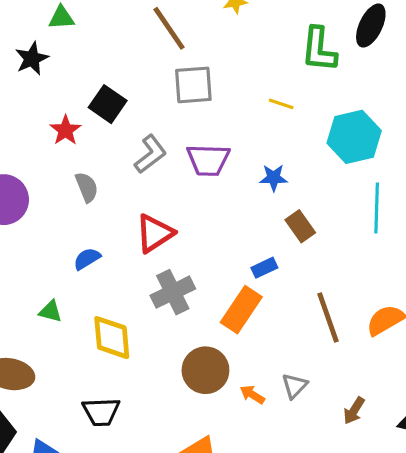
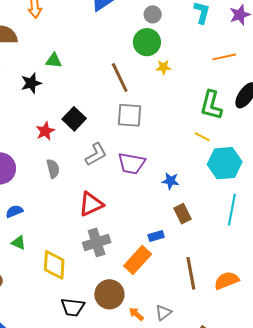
yellow line: (281, 104) -> (202, 137), moved
blue semicircle: (87, 259) -> (14, 211), moved
black trapezoid: (101, 412) -> (73, 307), moved

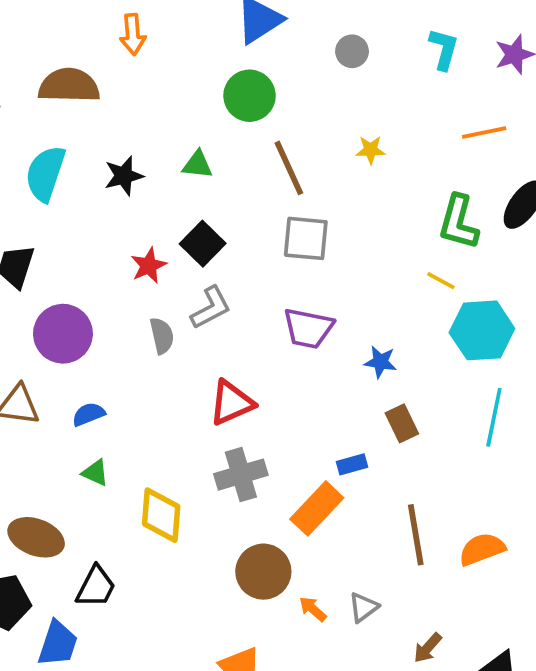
green circle: (147, 42) -> (250, 96), moved
green triangle: (54, 60) -> (197, 165), moved
gray L-shape: (96, 154) -> (211, 308), moved
black trapezoid: (73, 307) -> (96, 587), moved, turned -70

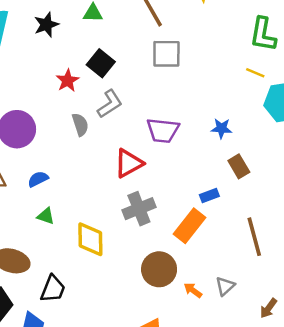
purple trapezoid: (308, 328) -> (163, 130), moved

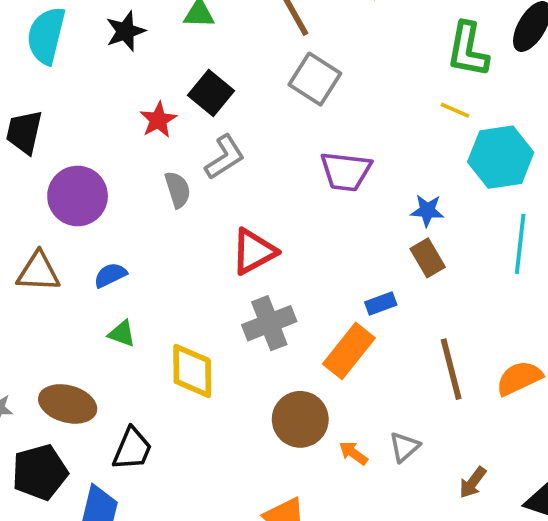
gray square: (166, 54) -> (315, 79), turned 32
blue star: (221, 128) -> (427, 211), moved
purple trapezoid: (163, 130) -> (346, 171), moved

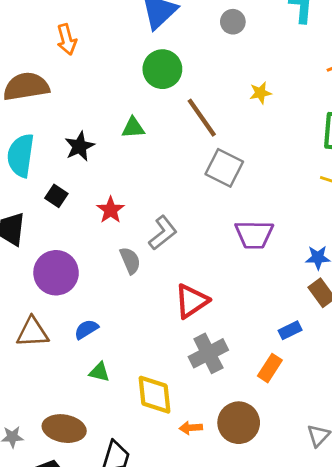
black square: (211, 93) -> (56, 196), moved, size x0.7
orange rectangle: (349, 351) -> (270, 368), size x0.7
orange arrow: (353, 453) -> (191, 428), moved, turned -35

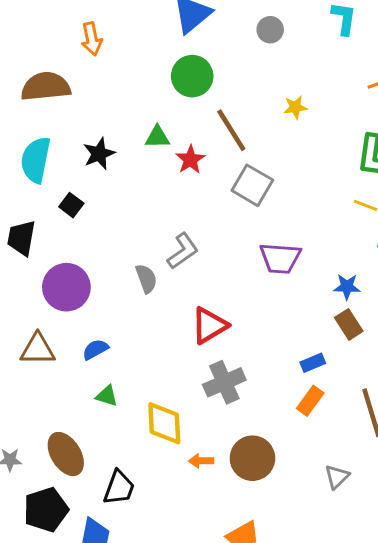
red star: (111, 210) -> (190, 160), moved
orange rectangle: (270, 368) -> (310, 401), moved
brown ellipse: (64, 429) -> (66, 454), turned 45

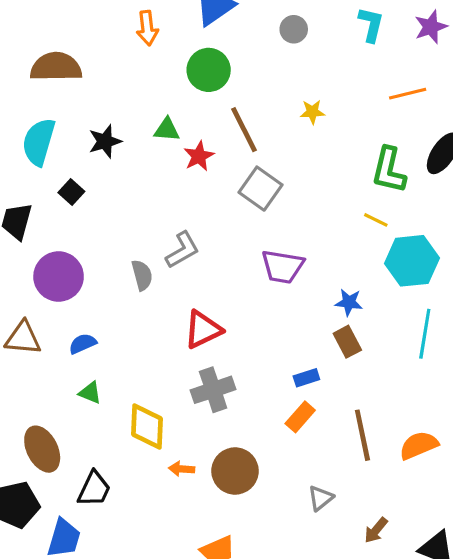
orange arrow: (92, 39) -> (147, 28), moved

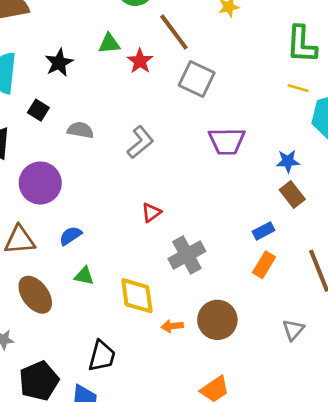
gray semicircle: (142, 275) -> (80, 130), moved, turned -55
red triangle: (203, 330) -> (151, 212), moved, size x0.6
brown ellipse: (42, 449) -> (35, 295), moved

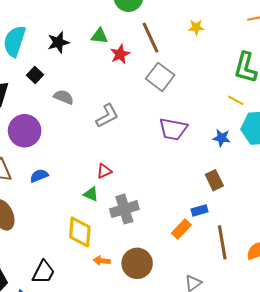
blue star: (288, 161) -> (222, 138), moved
blue rectangle: (263, 231) -> (200, 210), moved
green triangle: (84, 276) -> (91, 194), moved

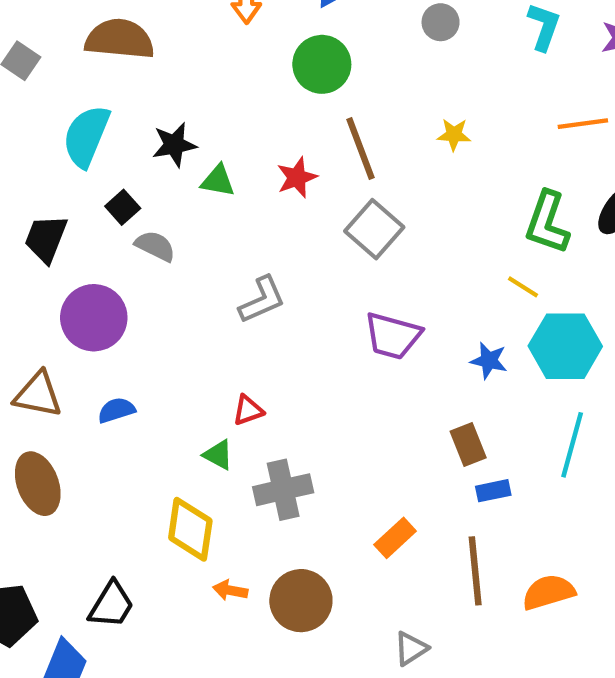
green triangle: (99, 36) -> (218, 181), moved
gray semicircle: (64, 97) -> (155, 246), moved
blue rectangle: (200, 210) -> (493, 491), moved

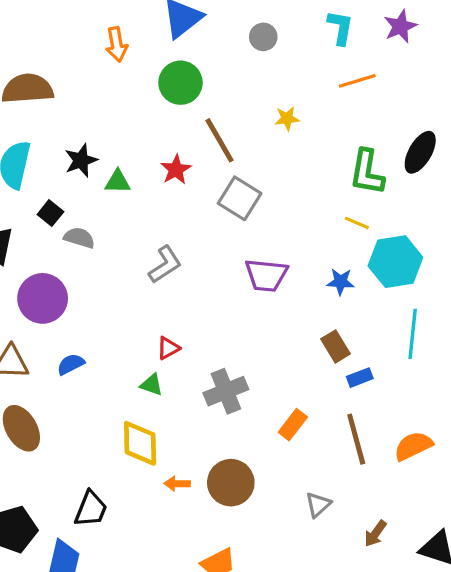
orange line: (583, 124) -> (357, 81), moved
gray cross: (283, 490) -> (226, 391), moved

